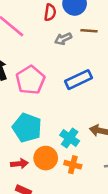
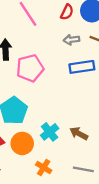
blue rectangle: (79, 80) -> (82, 67), moved
orange cross: (73, 165) -> (44, 168), moved

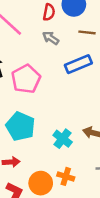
gray arrow: (71, 40) -> (51, 38), moved, turned 56
orange circle: (22, 143) -> (41, 183), moved

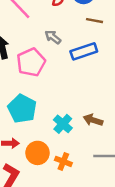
gray arrow: (51, 38) -> (53, 37), moved
orange circle: (41, 183) -> (37, 153), moved

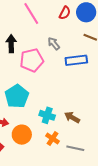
cyan cross: (63, 124) -> (47, 115), turned -35
orange cross: (63, 161) -> (53, 139), moved

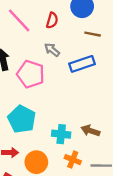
red semicircle: (65, 13) -> (52, 20), moved
pink pentagon: (32, 60) -> (31, 74), turned -30

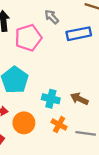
pink pentagon: (31, 74) -> (28, 38), turned 30

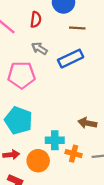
pink pentagon: (28, 38) -> (21, 75), turned 30
cyan cross: (51, 99) -> (55, 140), moved

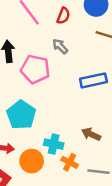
blue rectangle: (71, 59) -> (93, 80), moved

